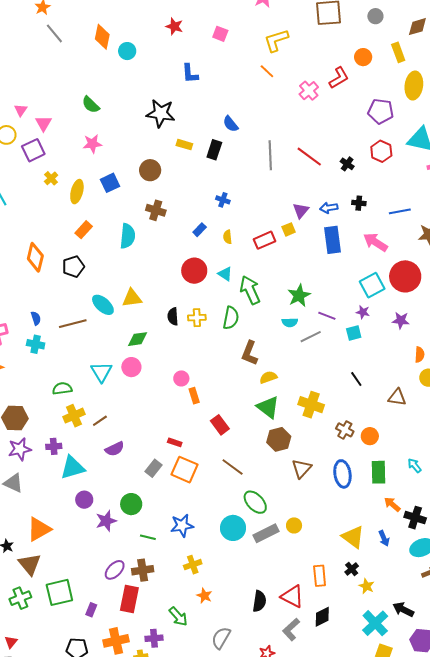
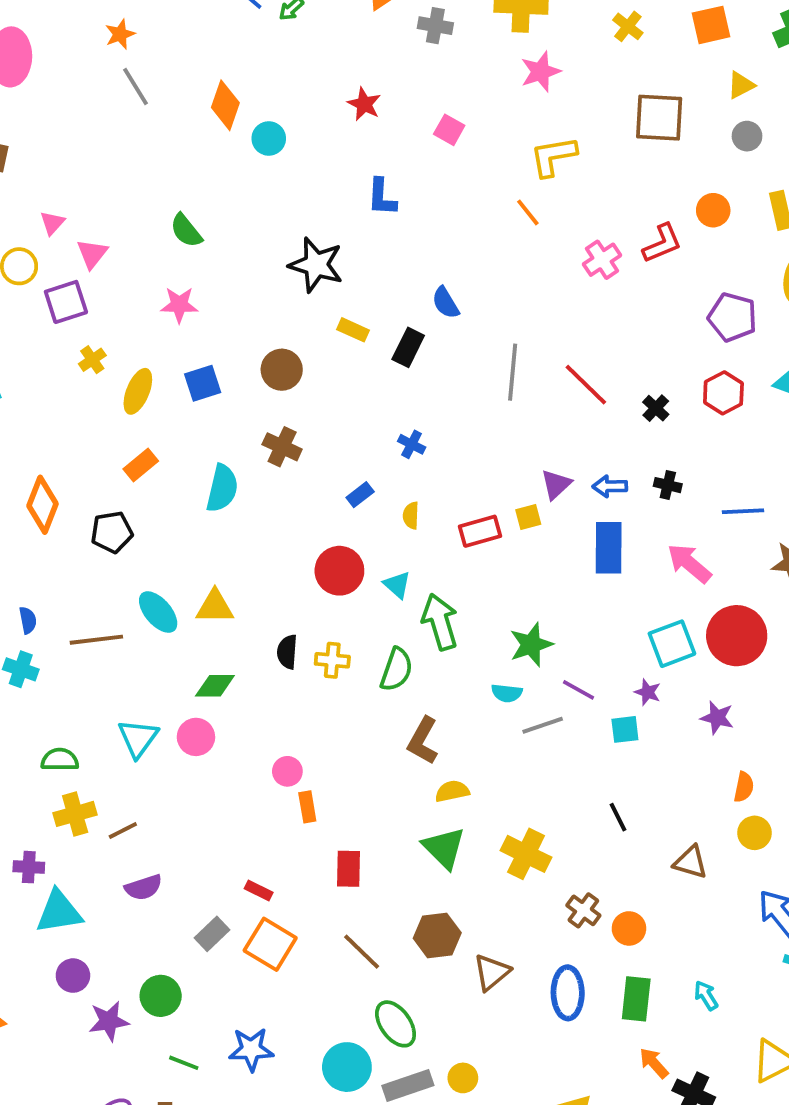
red rectangle: (220, 425) -> (348, 869), turned 30
brown hexagon: (279, 439) -> (437, 936), moved

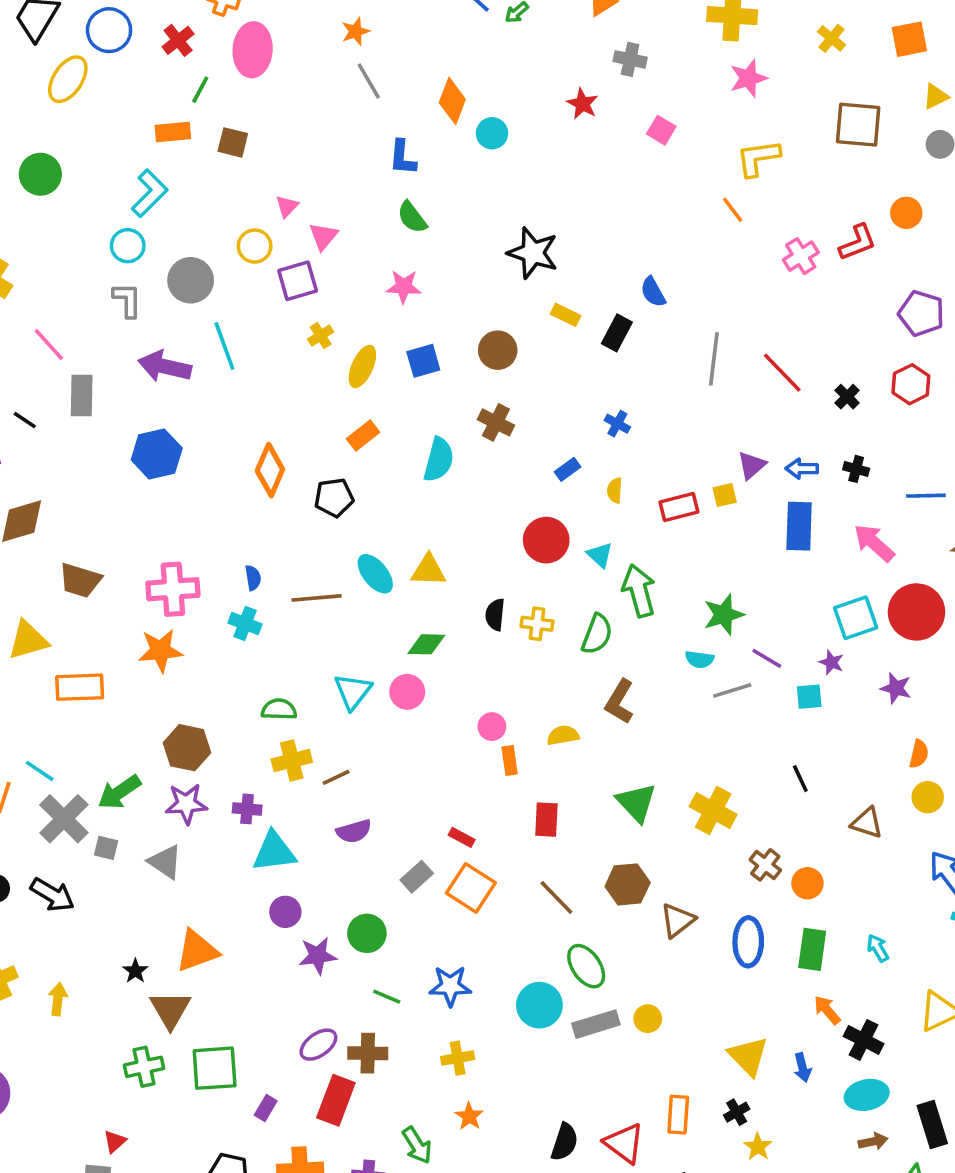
gray cross: (435, 26) -> (630, 59), moved
blue L-shape: (382, 197) -> (402, 158), moved
yellow semicircle: (452, 791) -> (563, 735), moved

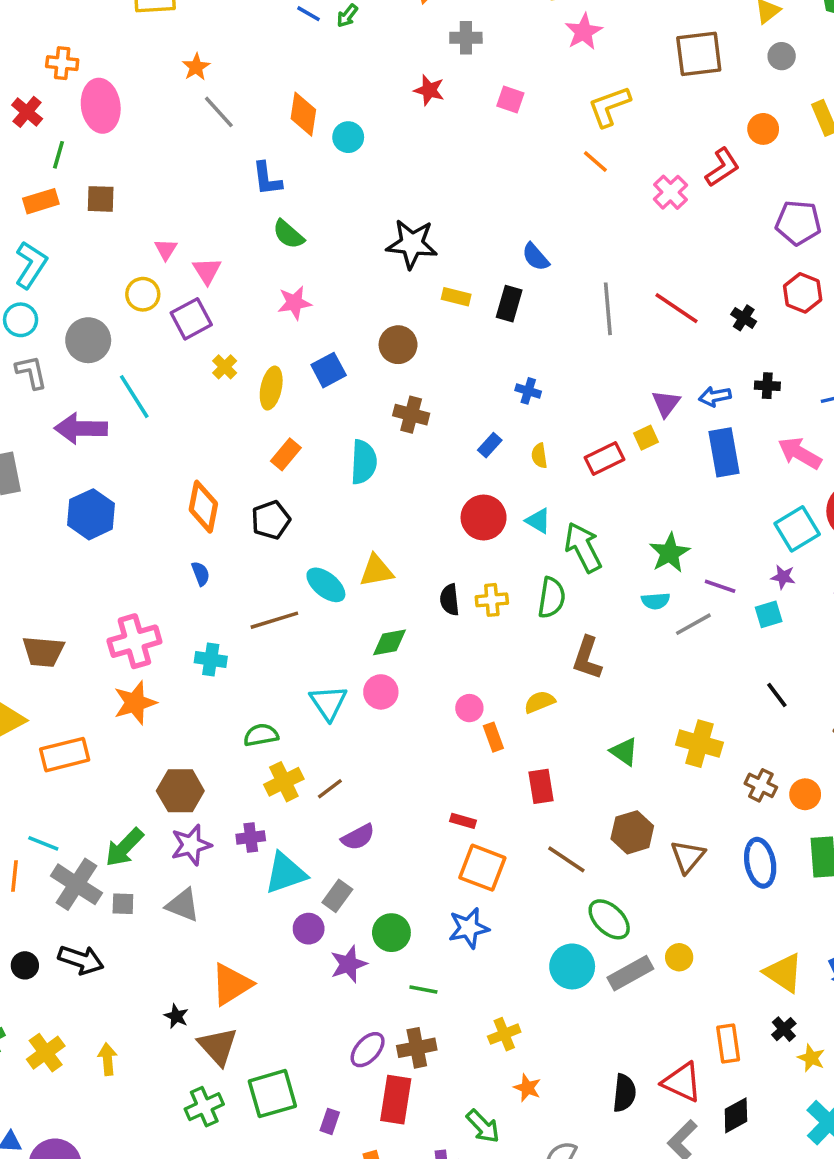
blue semicircle: (253, 578) -> (201, 574), moved
green triangle: (636, 803) -> (624, 752), size x0.7
gray rectangle: (417, 877) -> (337, 896), moved
blue star: (450, 986) -> (469, 928), moved

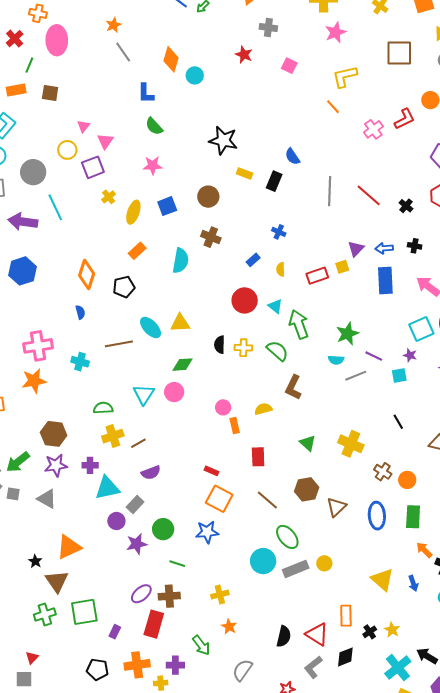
green semicircle: (552, 598) -> (277, 351), turned -65
black cross: (784, 1029) -> (370, 632), moved

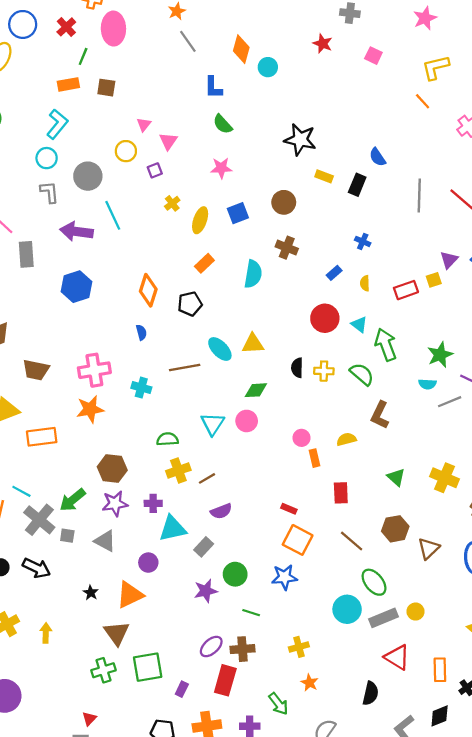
purple square: (93, 167) -> (155, 170), size x0.6
purple circle: (116, 521) -> (148, 563), moved
black star: (35, 561) -> (91, 593), moved
red triangle: (317, 634) -> (397, 657), moved

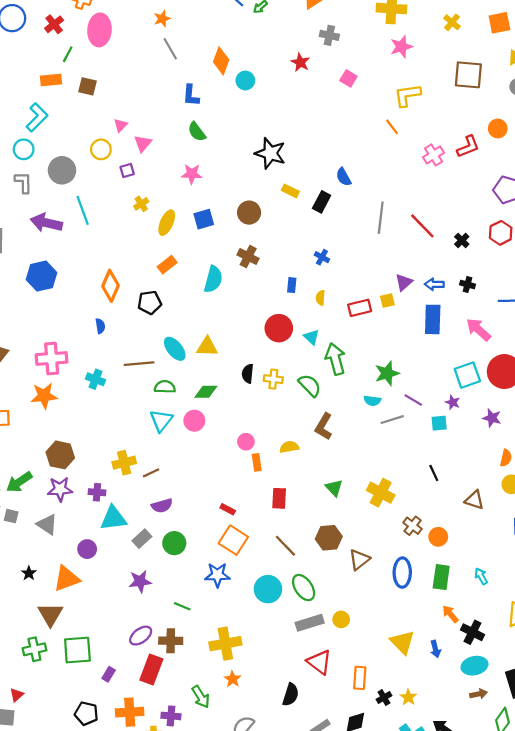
blue rectangle: (334, 273) -> (292, 285), turned -48
green semicircle: (167, 439) -> (165, 387), moved
green circle: (235, 574) -> (174, 543), moved
cyan circle: (347, 609) -> (268, 589), moved
yellow cross: (299, 647) -> (225, 644), size x1.6

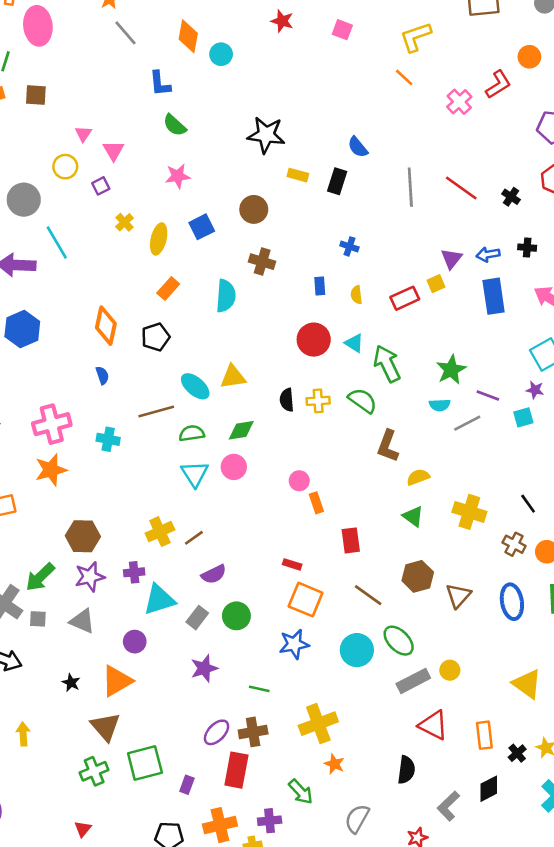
yellow semicircle: (289, 447) -> (418, 477), moved
black line: (434, 473) -> (528, 504), moved

